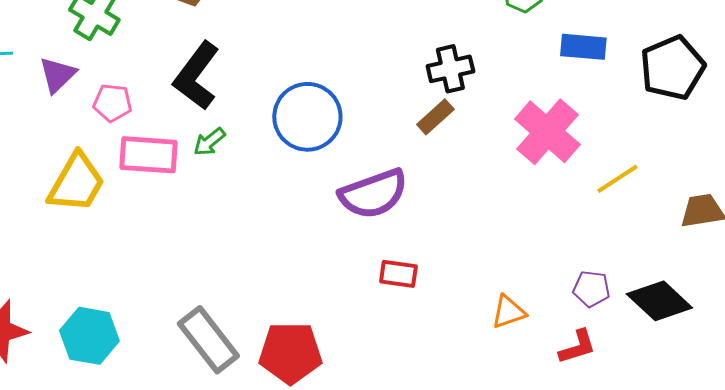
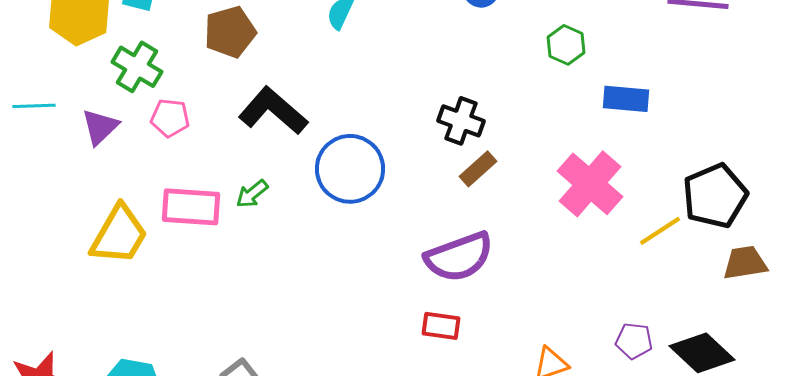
black pentagon: (672, 68) -> (715, 196), moved
black cross: (450, 69) -> (461, 121), moved, turned 33
black L-shape: (196, 76) -> (273, 111), moved, turned 94
pink pentagon: (112, 103) -> (170, 118), moved
purple semicircle: (373, 194) -> (459, 257), moved

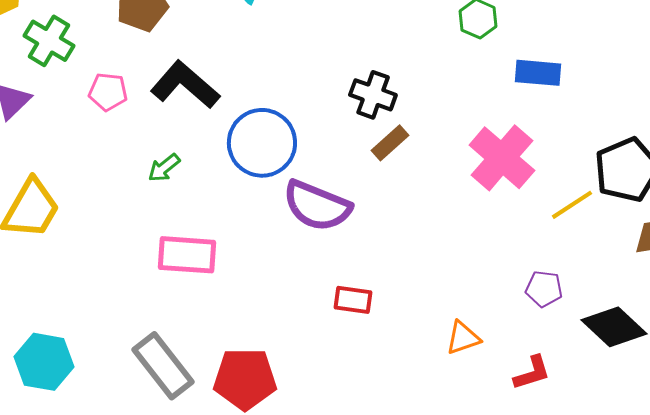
pink pentagon: (170, 118) -> (108, 92), moved
pink rectangle: (191, 207) -> (187, 255), moved
purple semicircle: (459, 257) -> (317, 206), moved, turned 42
purple pentagon: (634, 341) -> (544, 289), moved

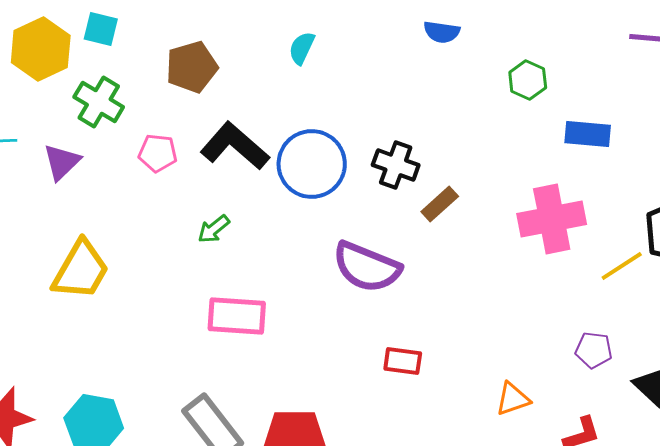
black cross: (373, 95) -> (396, 165), moved
blue circle: (262, 143) -> (312, 164), moved
pink cross: (502, 158) -> (552, 219), turned 38

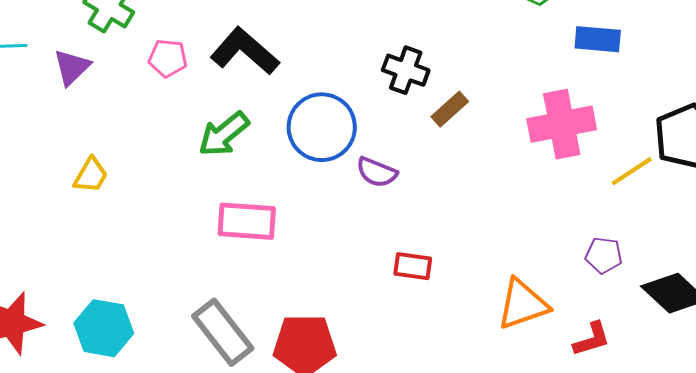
blue circle: (312, 164) -> (322, 127), moved
green arrow: (214, 229) -> (224, 134), size x1.6
purple semicircle: (367, 267) -> (377, 172), size x0.6
yellow trapezoid: (81, 270) -> (91, 175), size x0.6
orange triangle: (513, 399) -> (523, 304), size x1.5

